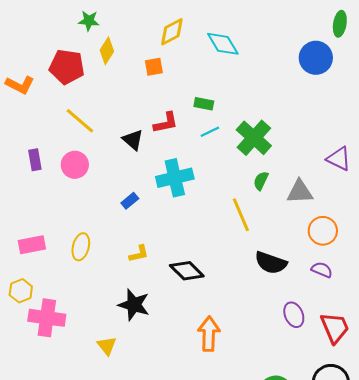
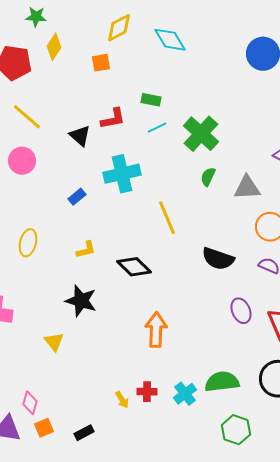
yellow line: (241, 215) -> (167, 218), moved

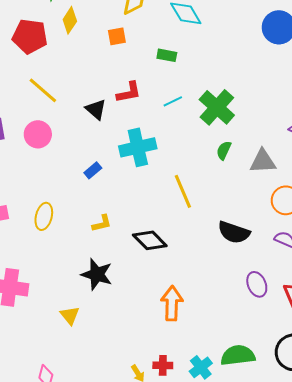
green rectangle: (151, 100) -> (167, 55), moved

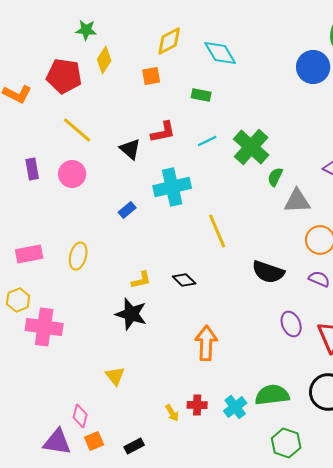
green semicircle: (224, 150) -> (275, 177), moved
yellow L-shape: (102, 223) -> (141, 280), moved
black diamond: (150, 240) -> (184, 280), size x0.7
yellow triangle: (70, 315) -> (115, 376), moved

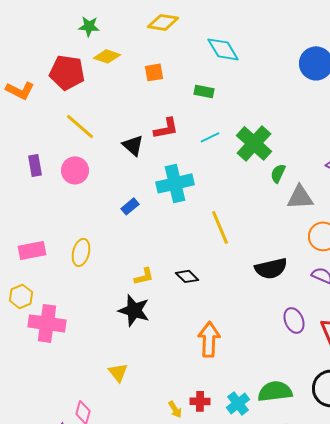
yellow diamond: (169, 41) -> (163, 22), moved, turned 36
yellow diamond: (104, 60) -> (107, 56), turned 76
black semicircle: (268, 272) -> (271, 268), turned -32

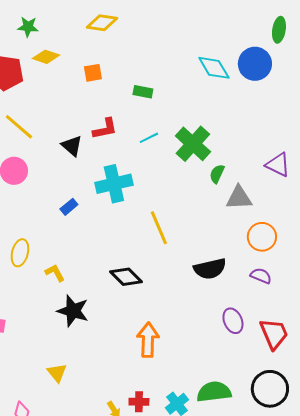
cyan diamond: (223, 49) -> (214, 68), moved
yellow L-shape: (144, 276) -> (55, 273), moved, turned -105
black diamond: (187, 276) -> (126, 277), size x1.4

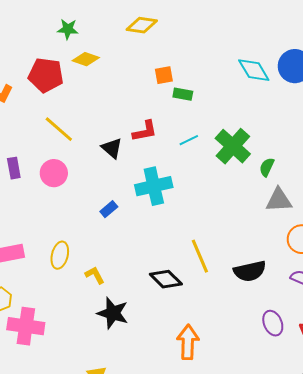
orange square: (93, 73) -> (164, 75), moved
green semicircle: (217, 174) -> (267, 167), moved
yellow line: (159, 228) -> (200, 256), moved

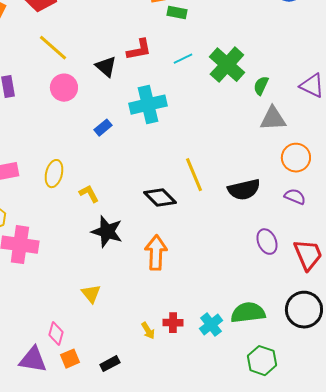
pink circle: (54, 173) -> (64, 88), moved
orange arrow: (188, 342) -> (156, 253), moved

